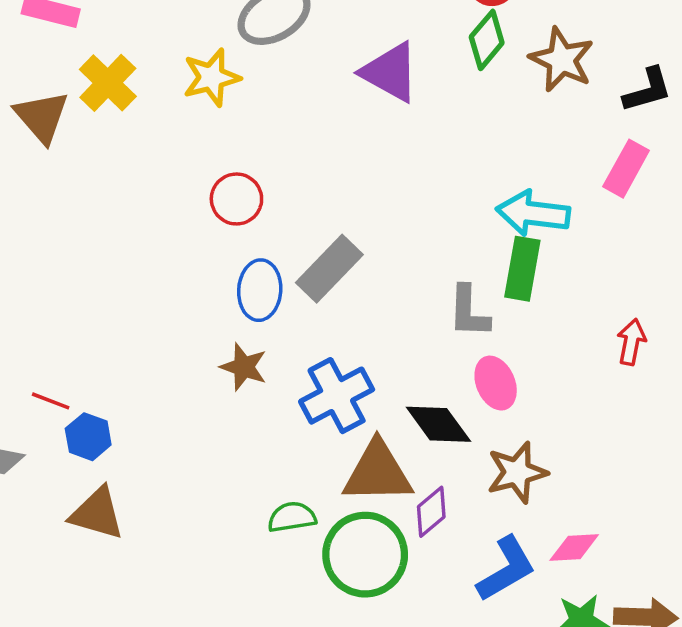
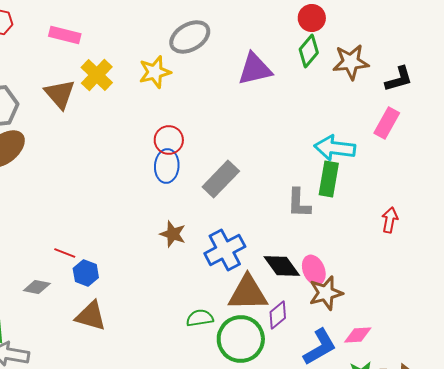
brown star: (562, 60) -> (351, 62), turned -30
purple triangle: (390, 72) -> (255, 69), turned -42
blue ellipse: (260, 290) -> (167, 166), moved
pink ellipse: (496, 383) -> (314, 270), moved

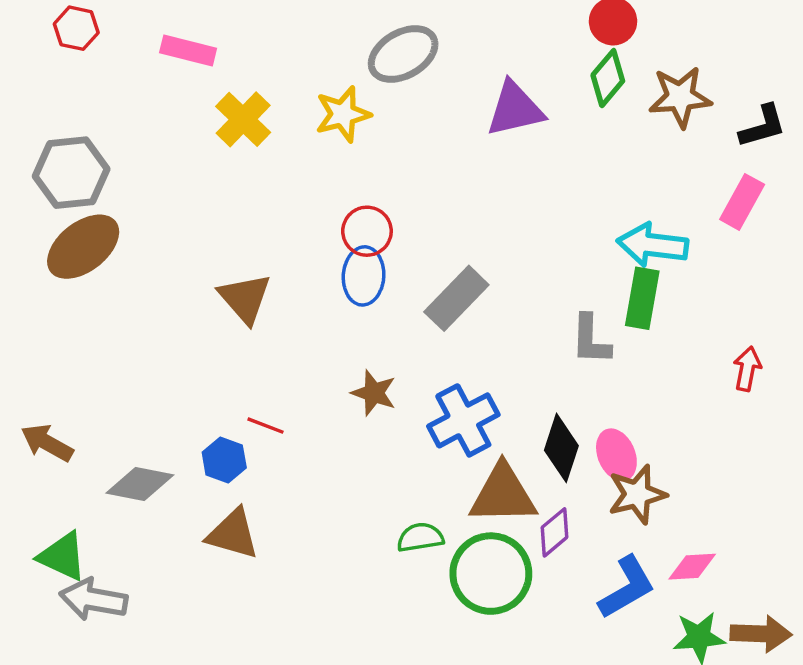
brown triangle: (60, 94) -> (245, 298), moved
red line: (65, 253) -> (265, 426), moved
black diamond: (282, 266) -> (561, 448), turned 54
gray diamond: (37, 287) -> (140, 484), size x1.4

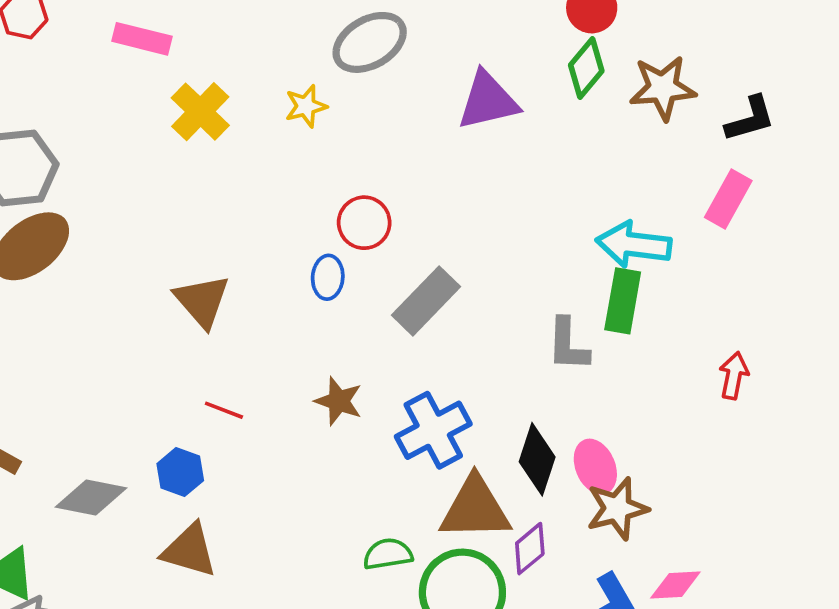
yellow star: (343, 114) -> (306, 106), size x0.7
red circle: (367, 231) -> (364, 223), moved
blue ellipse: (364, 276) -> (328, 277), size x0.7
red line: (265, 426) -> (224, 410), moved

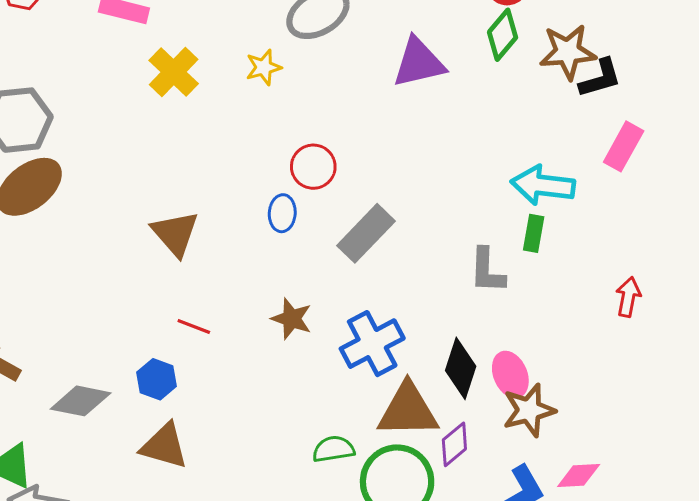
black L-shape: (750, 119) -> (600, 78), moved
green rectangle: (623, 301) -> (534, 233), size x0.7

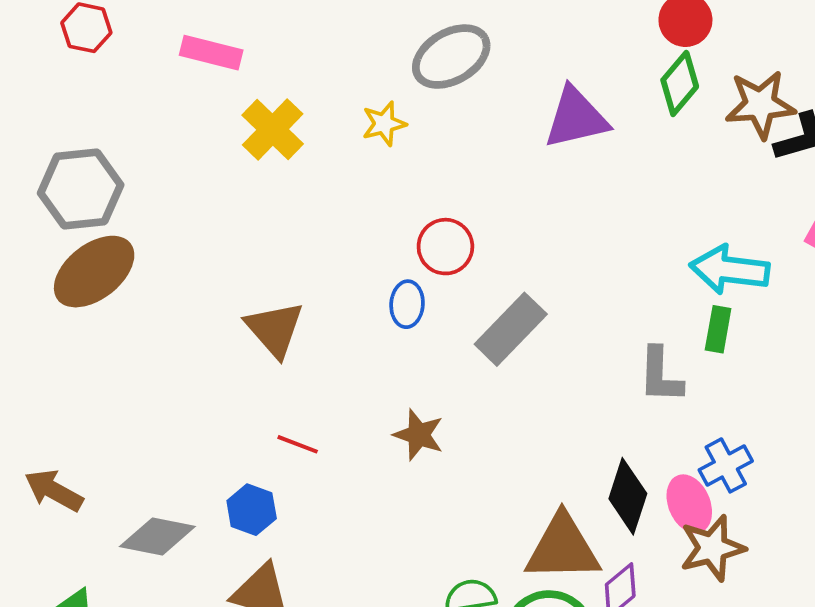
blue cross: (372, 344) -> (726, 465), moved, size x0.7

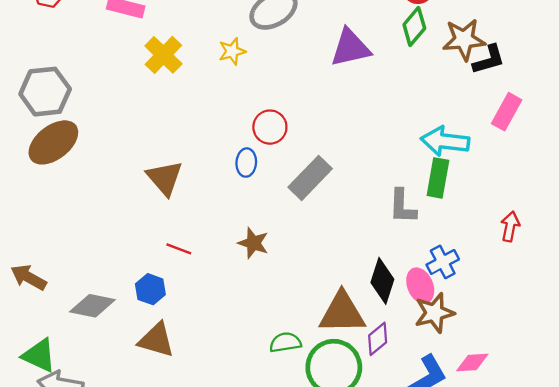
green rectangle: (718, 329) -> (438, 178), size x1.4

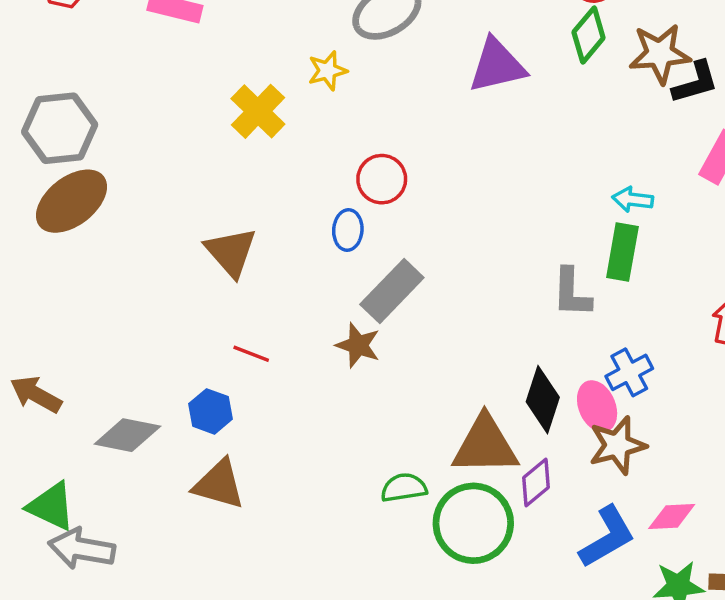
yellow cross: (163, 55) -> (258, 111), moved
cyan arrow: (445, 141) -> (633, 199), size x0.6
gray rectangle: (310, 178) -> (392, 291), moved

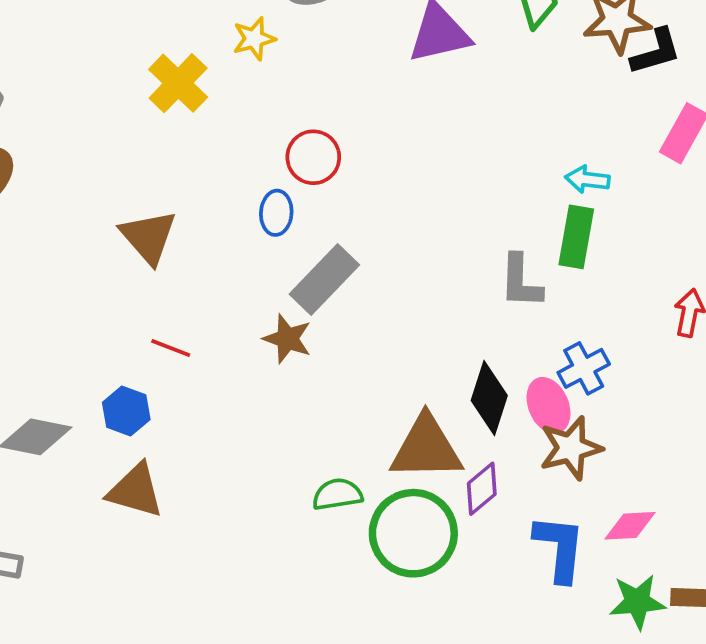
blue L-shape: (607, 537) -> (560, 548), turned -54

